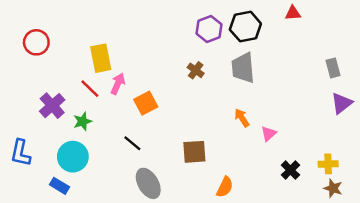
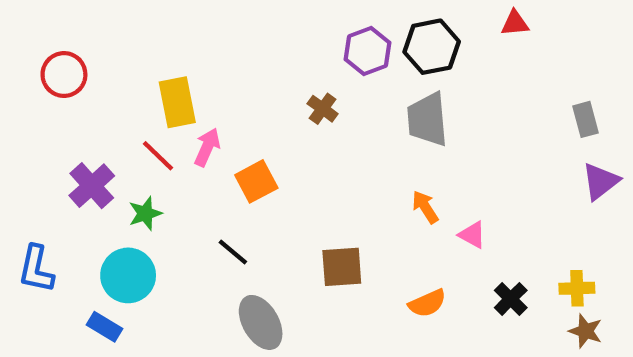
brown cross: (196, 70) -> (323, 109), moved
pink triangle: (269, 134) -> (472, 235), turned -49
orange semicircle: (225, 187) -> (427, 303), moved, turned 40

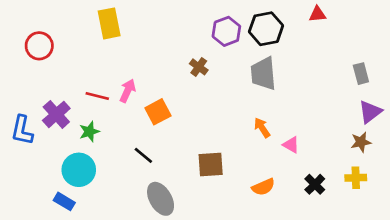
yellow rectangle: (177, 102) -> (109, 23), moved
red line: (158, 156) -> (97, 96), turned -30
blue L-shape: (36, 269) -> (22, 130), moved
brown star: (586, 331) -> (361, 142), moved, turned -30

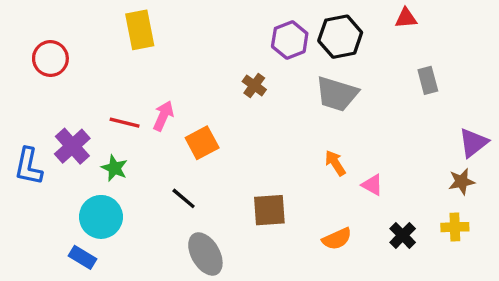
gray trapezoid: (263, 74) -> (337, 94), turned -68
gray rectangle: (361, 74) -> (428, 80), moved
green star: (89, 132) -> (114, 168), turned -30

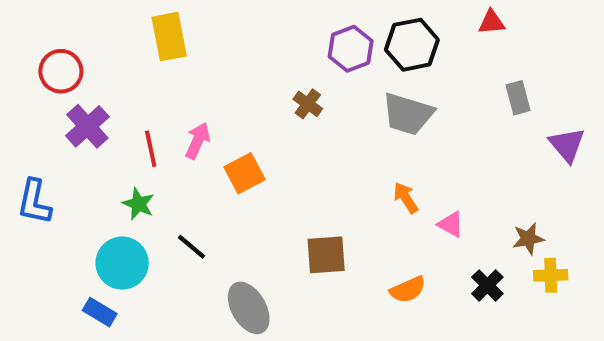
red line: (125, 123) -> (151, 149), turned 64
purple triangle: (473, 143) -> (567, 145), moved, turned -32
purple cross: (72, 146) -> (87, 126), moved
brown star: (462, 182) -> (528, 239), moved
black line: (184, 198) -> (191, 247), moved

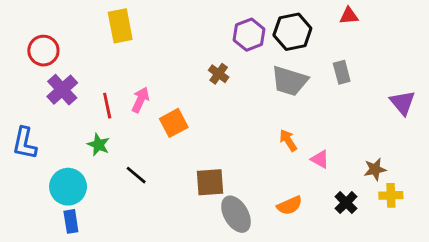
gray rectangle: (518, 98) -> (342, 72), moved
brown square: (326, 255) -> (210, 182), moved
cyan circle: (122, 263) -> (68, 187), moved
gray ellipse: (249, 308) -> (236, 214), moved
blue rectangle: (100, 312) -> (71, 221), turned 50

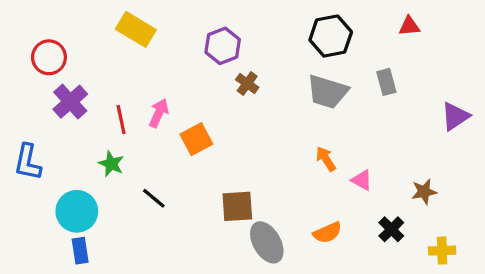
red triangle: (349, 16) -> (409, 26), moved
yellow rectangle: (120, 26) -> (136, 29), turned -48
purple hexagon: (249, 35) -> (223, 46), moved
purple triangle: (403, 103) -> (455, 116), turned 36
yellow cross: (391, 195) -> (442, 251), moved

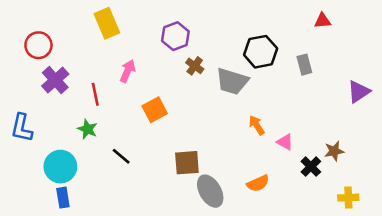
yellow rectangle: (136, 29) -> (107, 23), turned 36
black hexagon: (331, 36) -> (261, 52), moved
gray trapezoid: (327, 92) -> (232, 81), moved
pink arrow: (159, 113) -> (128, 71), moved
black cross: (391, 229) -> (311, 167), moved

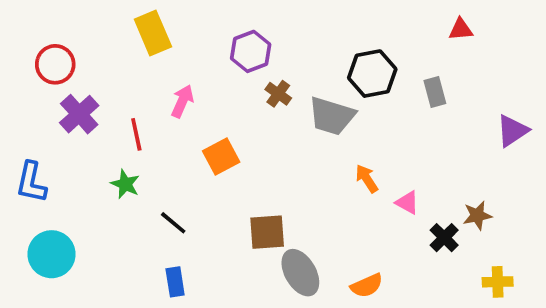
cyan circle: (60, 167) -> (52, 254), moved
orange semicircle: (258, 183) -> (367, 286), moved
blue rectangle: (63, 198) -> (175, 282), moved

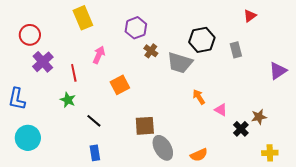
red triangle: (461, 29) -> (250, 16), turned -32

